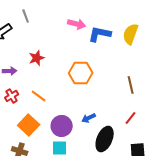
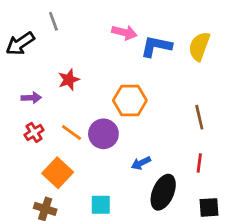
red line: (131, 118) -> (199, 163), turned -32
purple circle: (62, 126) -> (103, 134), moved

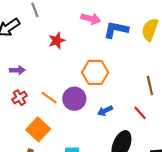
red star: (69, 80) -> (57, 41), moved
blue arrow: (141, 163) -> (105, 111), moved
red line: (199, 163) -> (140, 113), moved, turned -48

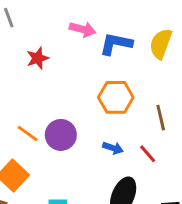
orange hexagon: (95, 72) -> (116, 97), moved
blue arrow: (105, 111) -> (113, 148), moved, turned -136

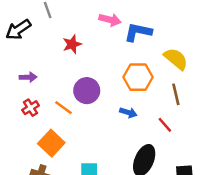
yellow semicircle: (161, 44) -> (176, 59), moved, turned 110
purple circle: (61, 135) -> (87, 91), moved
blue arrow: (113, 148) -> (128, 113), moved

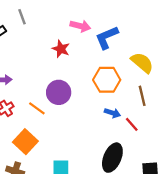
blue L-shape: (138, 32) -> (107, 37), turned -35
red star: (72, 44) -> (61, 49), moved, turned -30
blue arrow: (128, 113) -> (112, 113), moved

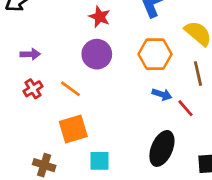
purple circle: (59, 92) -> (97, 54), moved
orange square: (25, 142) -> (73, 129), moved, turned 30

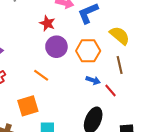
purple circle: (97, 54) -> (56, 47), moved
orange line: (70, 89) -> (41, 75), moved

